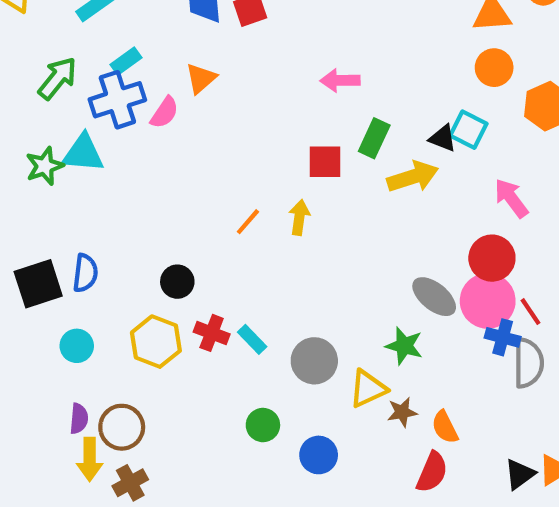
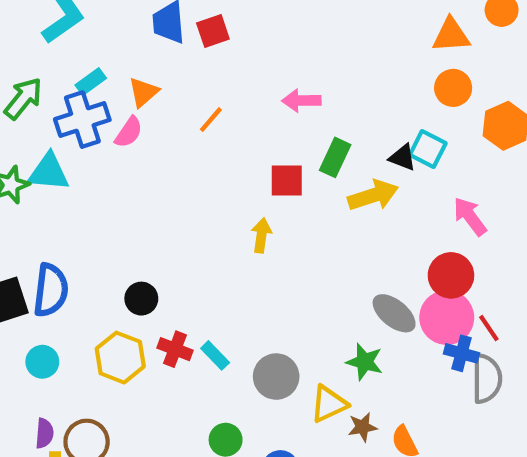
orange triangle: (201, 78) -> (143, 92), moved
orange line: (248, 222) -> (211, 120), moved
blue semicircle: (85, 273) -> (51, 290), size x1.4

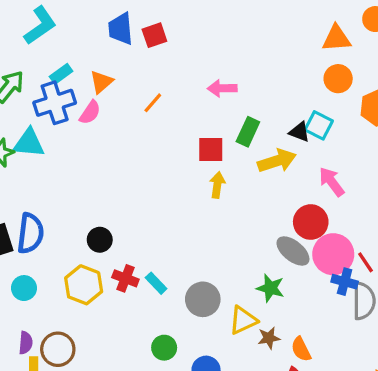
pink arrow: (470, 216) -> (332, 182), moved
yellow arrow: (261, 235) -> (217, 185), moved
red circle: (451, 275) -> (311, 222), moved

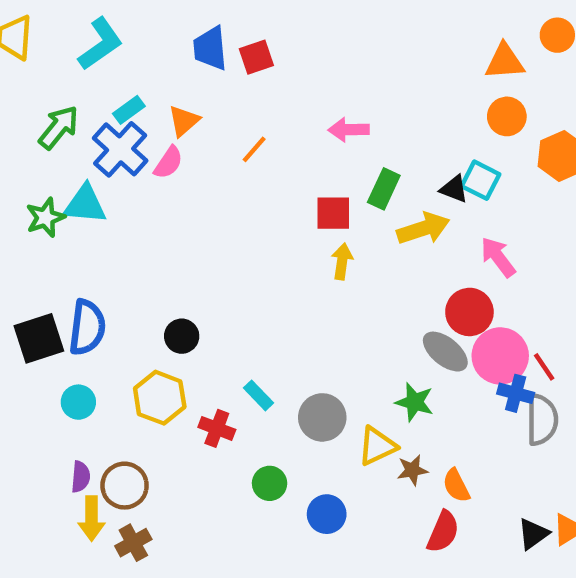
blue cross: (55, 103) -> (120, 149), turned -30
red cross: (125, 278) -> (217, 428), moved

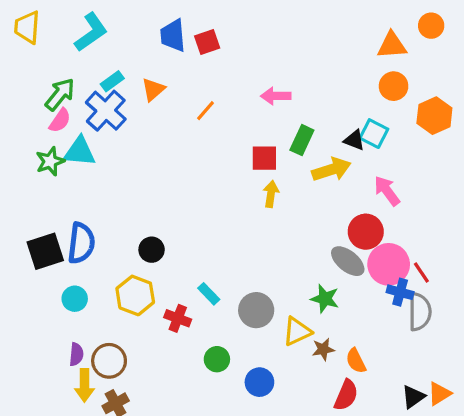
pink semicircle: (168, 163) -> (60, 120), moved

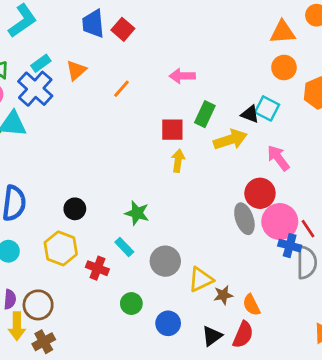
red square: (207, 42) -> (123, 29), turned -30
gray ellipse: (348, 261) -> (244, 219), turned 32
green star: (325, 299) -> (137, 213), moved
black triangle: (413, 397) -> (212, 336), moved

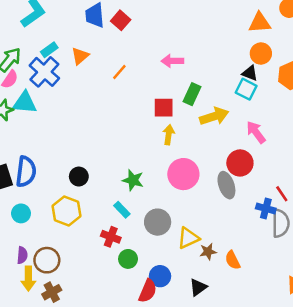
black triangle: (250, 114) -> (250, 73), moved
pink circle: (280, 222) -> (183, 174), moved
red cross: (97, 268) -> (111, 237), moved
red semicircle: (243, 335) -> (148, 291), moved

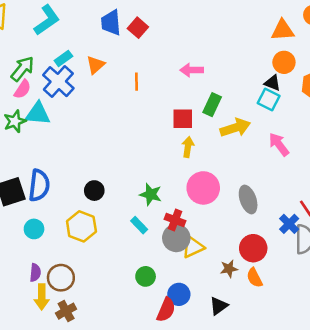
orange line: (119, 72) -> (137, 82), turned -42
red circle: (240, 163) -> (253, 248), moved
blue cross: (266, 209) -> (289, 224), turned 30
red cross: (111, 237) -> (175, 220), moved
yellow triangle: (188, 238) -> (193, 247), moved

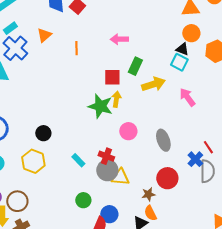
cyan rectangle: (63, 58) -> (10, 28), moved
pink circle: (203, 188) -> (128, 131), size x0.7
green star: (151, 194) -> (100, 106), moved, size x1.4
yellow triangle: (193, 247) -> (120, 177), turned 30
orange semicircle: (254, 278) -> (150, 213), moved

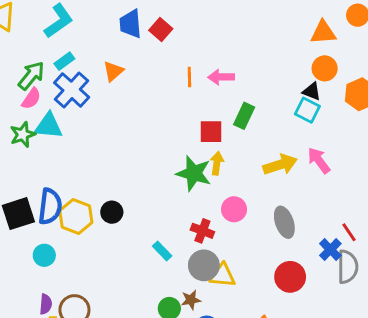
orange line: (76, 48) -> (189, 77), moved
yellow arrow: (153, 84) -> (280, 165), moved
red cross: (106, 156) -> (202, 231), moved
yellow hexagon: (33, 161) -> (76, 216), moved
brown star: (148, 194) -> (191, 300), moved

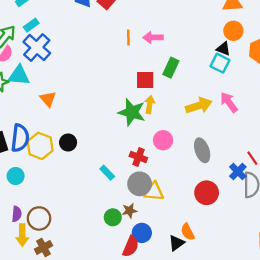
orange triangle: (113, 71) -> (48, 99), moved, turned -30

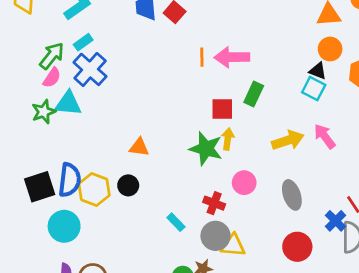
pink arrow: (153, 37) -> (232, 57), size x1.4
orange triangle: (48, 99) -> (139, 147), moved, turned -42
cyan circle: (16, 176) -> (64, 226), size x1.5

